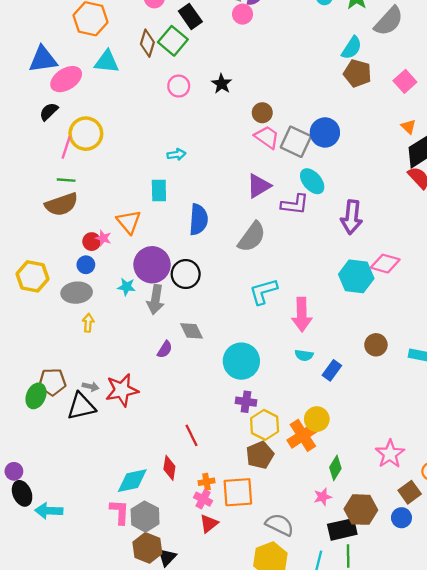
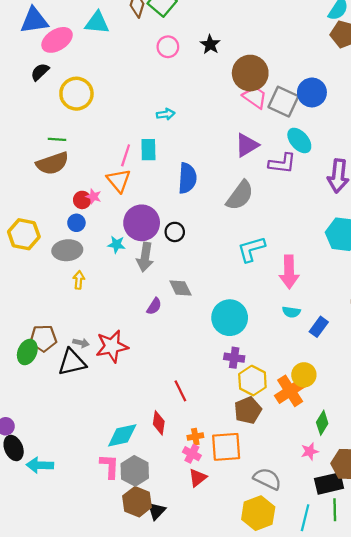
brown circle: (262, 113) -> (250, 73), size x1.8
pink line: (66, 148) -> (126, 155), moved
black circle: (186, 274) -> (175, 232), size x0.7

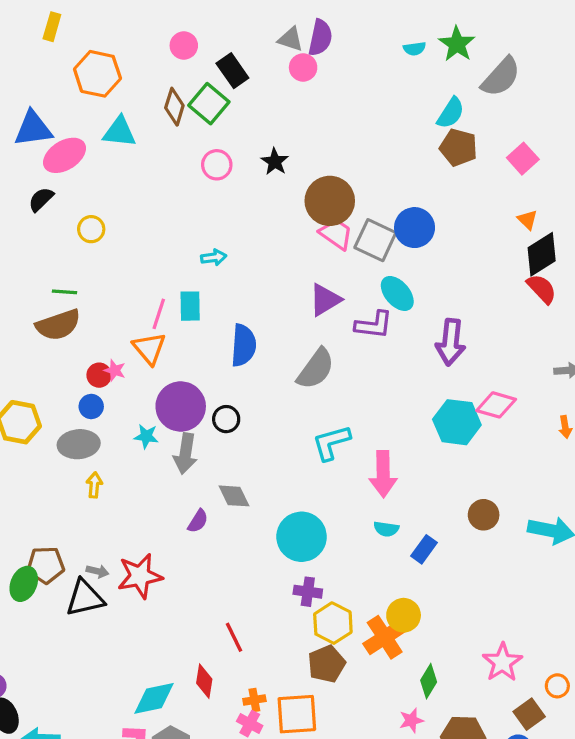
yellow circle: (76, 94) -> (91, 229), size x0.6

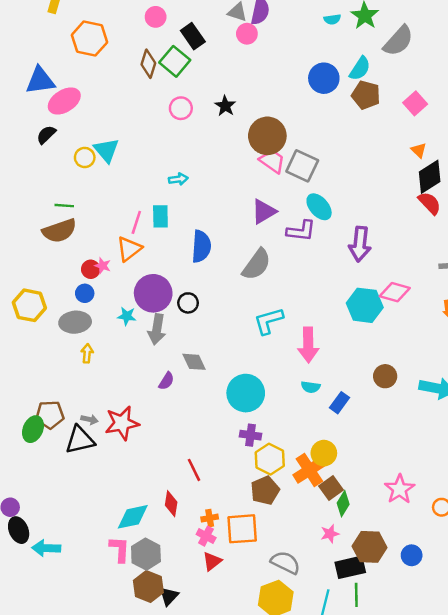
cyan triangle: (119, 132) -> (106, 150), moved, turned 44
blue circle: (415, 228) -> (324, 78), moved
orange triangle: (149, 348) -> (129, 249), turned 32
brown square: (529, 714) -> (331, 488), moved

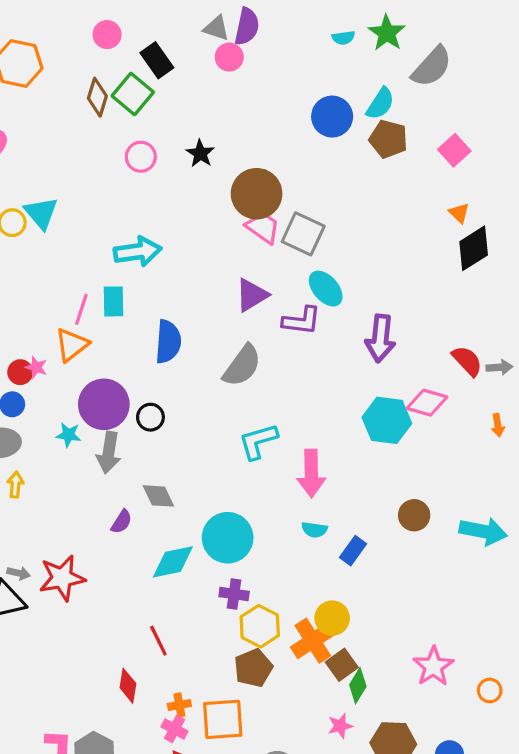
cyan arrow: (178, 179) -> (138, 252), size x1.8
red semicircle: (430, 203) -> (467, 361), moved
cyan diamond: (133, 517) -> (173, 562), moved

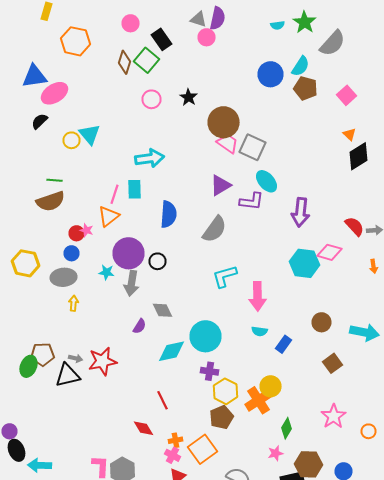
brown square: (342, 665) -> (332, 363), moved
red diamond: (128, 686) -> (144, 428), turned -40
orange square: (223, 719) -> (202, 449), turned -32

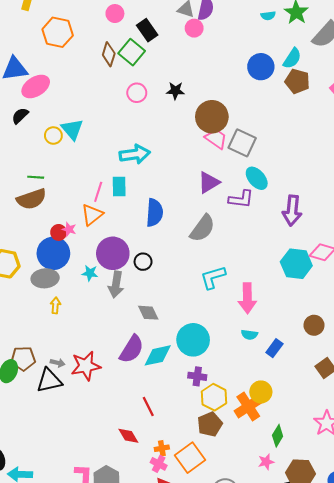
black star: (188, 97) -> (175, 91), turned -30
blue circle: (72, 253) -> (53, 253), size x2.0
purple semicircle: (140, 326) -> (132, 349), moved, size x1.8

